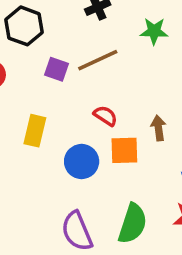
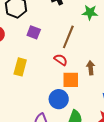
brown line: (98, 60) -> (68, 37), moved, turned -45
blue circle: (82, 162) -> (59, 99), moved

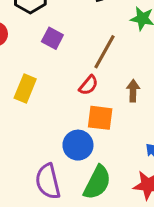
red semicircle: (61, 60) -> (88, 85), turned 88
brown arrow: (91, 68) -> (133, 91), moved

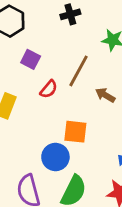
red semicircle: (88, 85) -> (49, 89), moved
brown arrow: (133, 91) -> (105, 95), moved, turned -60

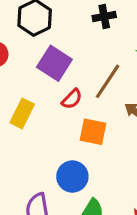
purple square: (31, 59) -> (54, 63), size x1.5
orange square: (75, 132) -> (93, 132), moved

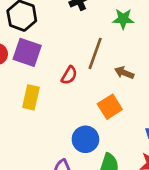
purple square: (54, 63) -> (27, 52), moved
orange square: (93, 132) -> (110, 107), moved, turned -30

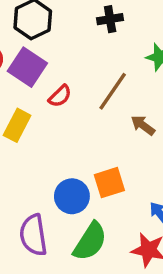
red semicircle: (69, 75) -> (60, 96), moved
orange square: (110, 107) -> (109, 183), moved

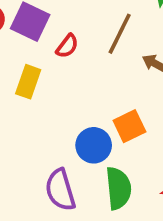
green semicircle: (90, 241) -> (118, 188), turned -30

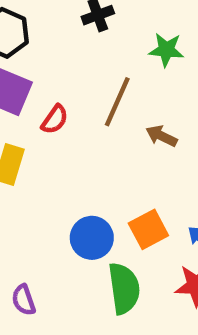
orange square: (129, 126) -> (148, 229), moved
purple semicircle: (60, 190) -> (24, 300), moved, size x0.6

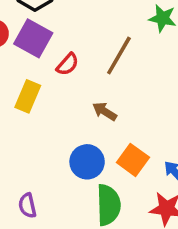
brown arrow: (162, 136) -> (105, 111), moved
orange square: (148, 229) -> (133, 160), turned -32

